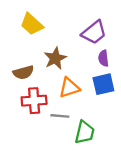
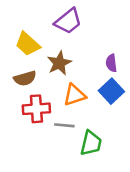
yellow trapezoid: (32, 24) -> (28, 44), moved
purple trapezoid: (94, 32) -> (68, 21), moved
blue square: (103, 84) -> (111, 91), turned -30

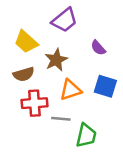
purple semicircle: (111, 63) -> (98, 48), moved, turned -35
blue square: (111, 91) -> (105, 86), turned -30

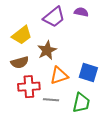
yellow trapezoid: (26, 42) -> (22, 35), turned -80
purple semicircle: (98, 48) -> (81, 12), moved, turned 144
green trapezoid: (86, 136) -> (81, 103), moved

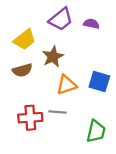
purple semicircle: (81, 12) -> (91, 24), moved
red cross: (29, 87) -> (30, 118), moved
green trapezoid: (81, 103) -> (96, 131), moved

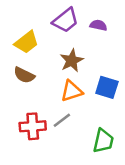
brown star: (53, 57) -> (72, 61), moved
brown semicircle: (22, 70) -> (24, 75), turned 42
gray line: (57, 112) -> (62, 120), turned -42

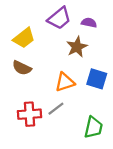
brown star: (72, 61) -> (77, 47), moved

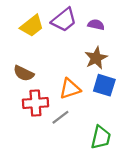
yellow trapezoid: (24, 38) -> (32, 26), moved
brown star: (77, 47) -> (96, 58), moved
red cross: (29, 114) -> (35, 103), moved

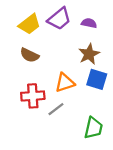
brown semicircle: (24, 73) -> (29, 55), moved

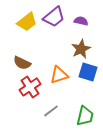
brown semicircle: (29, 55) -> (22, 63), moved
red cross: (33, 96) -> (30, 87), turned -30
gray line: (56, 109) -> (51, 111), moved

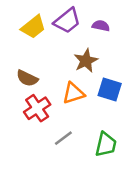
brown star: (81, 49) -> (86, 61), moved

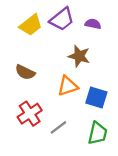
brown star: (86, 61) -> (79, 56), turned -30
blue square: (110, 89) -> (96, 98), moved
red cross: (37, 108) -> (30, 114), moved

